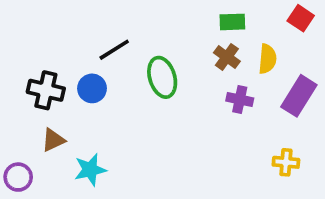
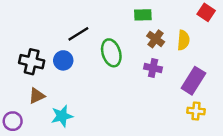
green rectangle: (232, 22) -> (143, 15), moved
purple rectangle: (299, 96) -> (193, 81), moved
purple cross: (240, 100) -> (153, 68), moved

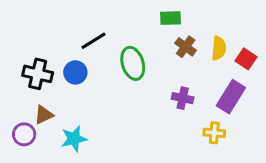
red square: (206, 12) -> (246, 59), moved
purple cross: (153, 68) -> (183, 98), moved
yellow cross: (196, 111) -> (214, 133), moved
purple circle: (13, 121) -> (24, 134), moved

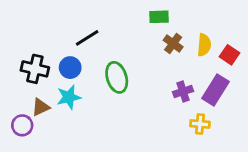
green ellipse: (133, 63) -> (117, 77), moved
purple cross: (183, 98) -> (183, 92), moved, turned -30
cyan star: (74, 139) -> (69, 97), moved

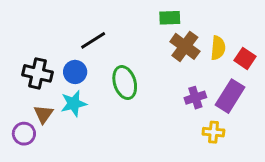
brown cross: (173, 44) -> (185, 46), size x1.4
brown triangle: (41, 107) -> (44, 114), turned -30

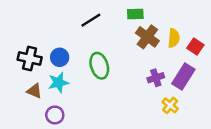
black line: (93, 40) -> (91, 20), moved
brown triangle: (44, 114) -> (34, 91), turned -42
yellow cross: (213, 132) -> (170, 105), turned 35
purple circle: (24, 134) -> (55, 115), moved

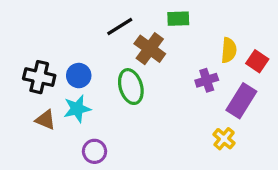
brown cross: (147, 37) -> (150, 49), moved
purple cross: (156, 78) -> (207, 80), moved
purple circle: (55, 115) -> (94, 151), moved

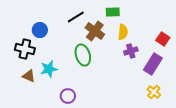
yellow semicircle: (229, 50) -> (123, 32), moved
blue circle: (79, 76) -> (40, 30), moved
yellow cross: (224, 139) -> (154, 92), moved
purple circle: (94, 151) -> (68, 96), moved

